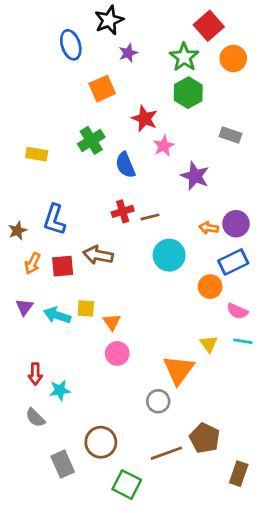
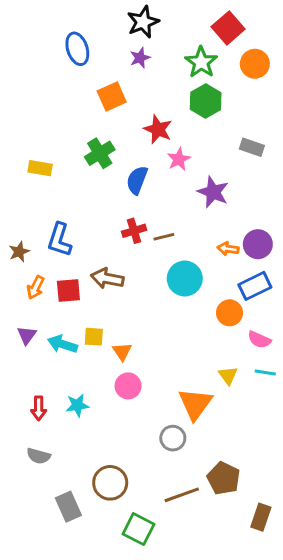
black star: (109, 20) -> (143, 22), moved
blue semicircle: (125, 165) -> (137, 180), turned 44
cyan star: (60, 390) -> (77, 405), moved
gray semicircle: (35, 418) -> (39, 456), turned -30

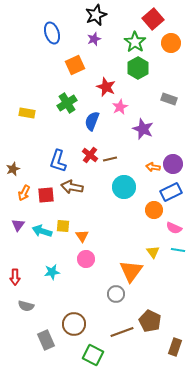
red cross: (134, 231) -> (90, 155), turned -35
blue L-shape: (59, 240) -> (58, 161), moved
red arrow: (39, 408) -> (15, 277), moved

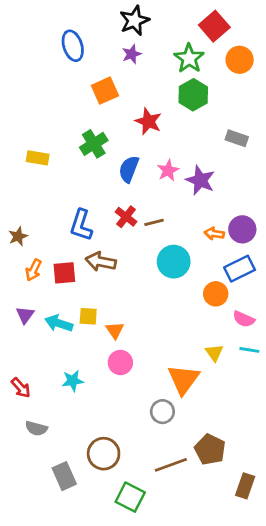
pink star: (120, 107) -> (168, 170), moved
red arrow: (15, 277) -> (21, 388), turned -42

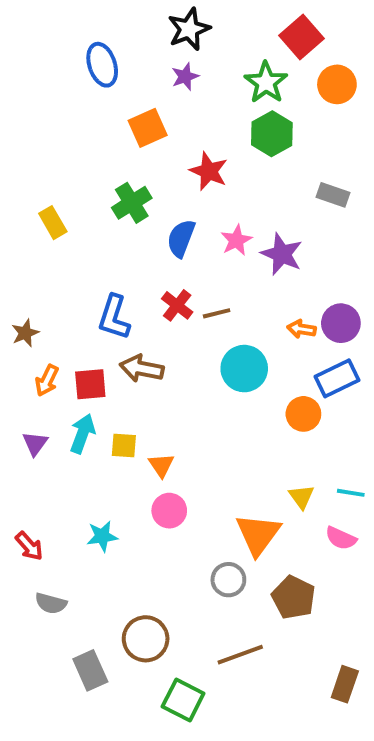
yellow rectangle: (38, 158) -> (53, 223), turned 50
pink semicircle: (244, 319) -> (341, 538), moved
cyan arrow: (59, 323) -> (82, 434), moved, turned 92
brown pentagon: (210, 449) -> (294, 597), moved

